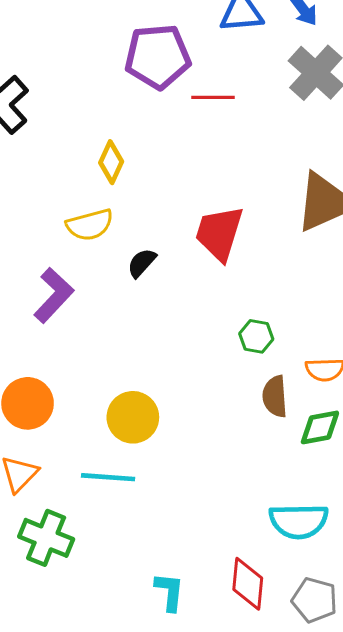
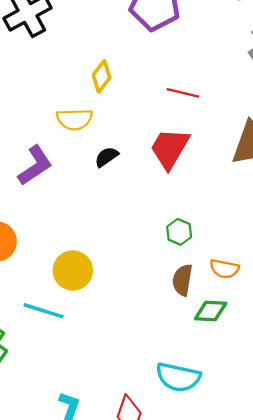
red line: (213, 97) -> (183, 93), moved

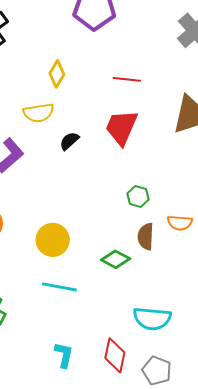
cyan line: (44, 311) -> (59, 287), moved
green diamond: (211, 311) -> (116, 259), moved, turned 32

